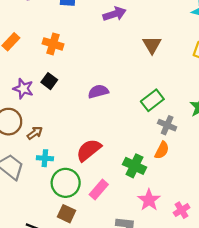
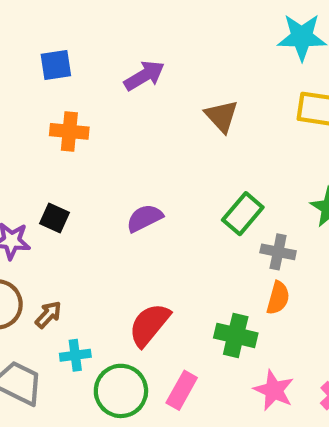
orange cross: (53, 44) -> (69, 131), moved

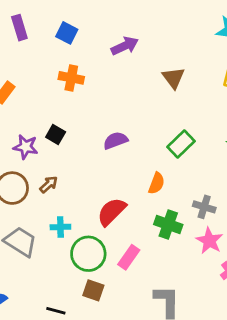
blue square: (56, 65) -> (67, 33), turned 30
gray cross: (278, 252) -> (204, 207), moved
orange semicircle: (278, 298) -> (157, 183), moved
brown arrow: (48, 315) -> (49, 184), moved
pink star: (274, 390) -> (209, 241), moved

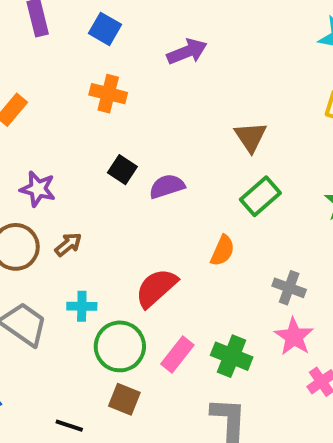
brown triangle: (173, 78) -> (251, 137), moved
black square: (56, 134) -> (122, 170), moved
green cross: (168, 224) -> (232, 356), moved

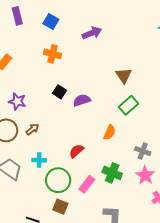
red semicircle: (156, 288) -> (76, 151), size x0.7
green cross: (232, 356) -> (112, 173), moved

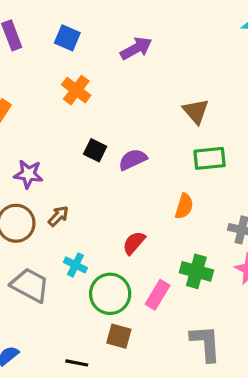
orange cross: (53, 54) -> (76, 90), turned 30
green rectangle: (128, 105) -> (210, 158), turned 42
cyan cross: (39, 160) -> (75, 265), turned 32

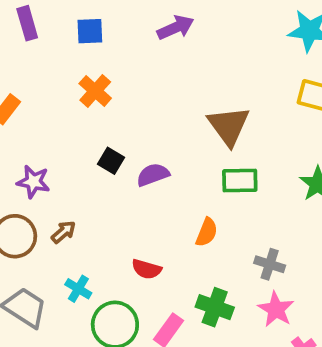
blue square: (67, 38) -> (90, 31), turned -30
purple arrow: (136, 48) -> (176, 27), moved
brown triangle: (196, 111) -> (229, 126), size x1.4
red semicircle: (134, 243) -> (147, 269), turned -120

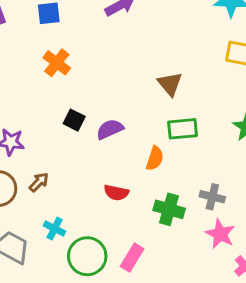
brown triangle: (229, 126) -> (170, 84), size x0.7
orange semicircle: (207, 232) -> (155, 158), moved
red semicircle: (147, 269) -> (116, 193), moved
green cross: (215, 307) -> (169, 209), moved

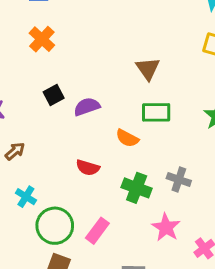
black square: (74, 120) -> (54, 95), turned 30
orange semicircle: (155, 158) -> (127, 138), turned 95
pink star: (220, 234) -> (166, 227), moved

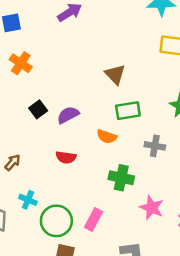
red semicircle: (88, 168) -> (66, 157), moved
gray cross: (179, 180) -> (155, 146), moved

